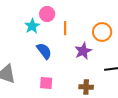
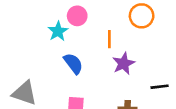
orange line: (65, 28) -> (109, 39), moved
orange circle: (102, 32) -> (142, 16), moved

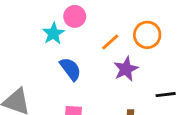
orange circle: (142, 16) -> (147, 35), moved
orange line: (109, 39) -> (110, 42), turned 48

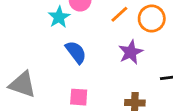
orange line: (110, 42) -> (119, 14), moved

